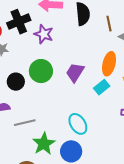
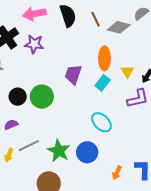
green circle: (41, 71) -> (42, 97), moved
gray line: (25, 123) -> (29, 146), moved
cyan ellipse: (78, 124) -> (101, 122), moved

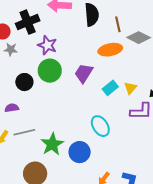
purple star: (34, 44) -> (47, 45), moved
orange ellipse: (104, 58) -> (110, 50), moved, turned 65
yellow triangle: (127, 72) -> (130, 88), moved
green circle: (42, 97) -> (50, 71), moved

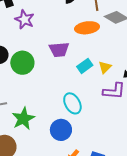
green circle: (50, 71) -> (22, 63), moved
purple trapezoid: (84, 73) -> (59, 50), turned -130
blue circle: (80, 152) -> (61, 130), moved

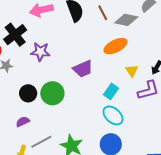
orange ellipse: (87, 28) -> (115, 46), moved
cyan rectangle: (85, 66) -> (111, 91), moved

